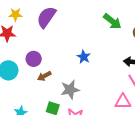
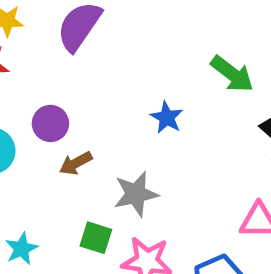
green arrow: (112, 21) -> (232, 74), moved

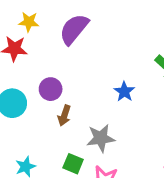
brown arrow: (76, 163) -> (64, 116), turned -48

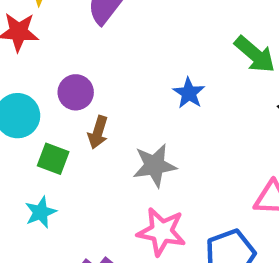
green square: (73, 164) -> (53, 159), moved

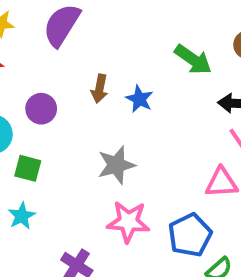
brown arrow: (98, 132) -> (100, 89), moved

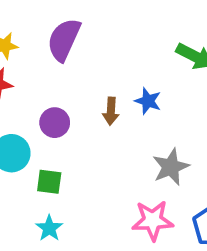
brown arrow: (100, 89) -> (111, 111), moved
gray star: (116, 165) -> (171, 167), moved

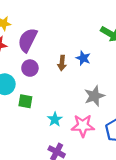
purple semicircle: (64, 40) -> (28, 40), moved
cyan star: (49, 228) -> (55, 119), moved

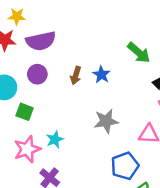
purple semicircle: (28, 40) -> (41, 41), turned -140
pink star: (83, 126) -> (27, 149), moved, turned -30

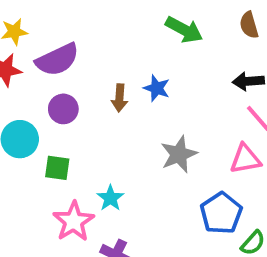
green arrow: (139, 53) -> (184, 30), moved

